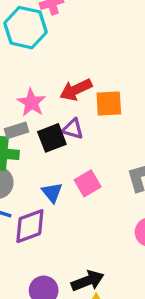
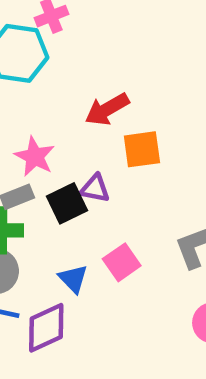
red arrow: (76, 90) -> (107, 109), moved

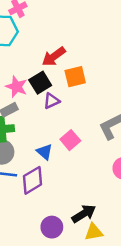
purple triangle: (95, 188) -> (51, 101), turned -30
black square: (67, 203) -> (40, 83), moved

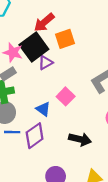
black square: (40, 83) -> (34, 47), size x1.4
black arrow: (84, 214) -> (80, 139), moved, turned 50

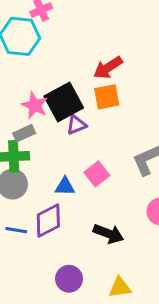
red arrow: (44, 22) -> (108, 68), moved
blue triangle: (43, 109) -> (65, 187), turned -42
blue line: (12, 132) -> (16, 230), moved

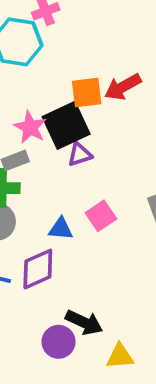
orange square: (107, 97) -> (87, 93), moved
black arrow: (108, 234) -> (84, 322), moved

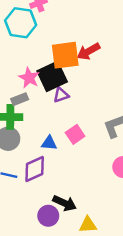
orange square: (87, 93) -> (65, 55), size x1.4

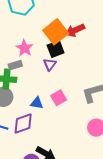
orange square: (65, 55) -> (56, 32), turned -35
black square: (52, 76) -> (56, 49), moved, size x0.7
purple triangle: (61, 95) -> (50, 64), turned -40

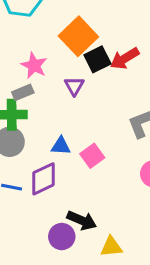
red arrow: (75, 30) -> (125, 58), moved
black square: (56, 49) -> (97, 59), moved
pink square: (59, 98) -> (92, 156), moved

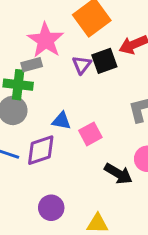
black square: (97, 59) -> (104, 61), moved
pink star: (34, 65) -> (46, 40), size x1.4
black arrow: (82, 220) -> (118, 174), moved

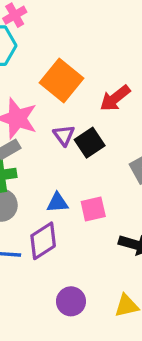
black square: (104, 61) -> (90, 143), moved
pink square: (90, 134) -> (93, 209), turned 30

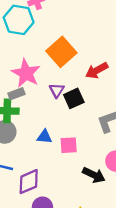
purple diamond: (43, 241) -> (29, 182), moved

